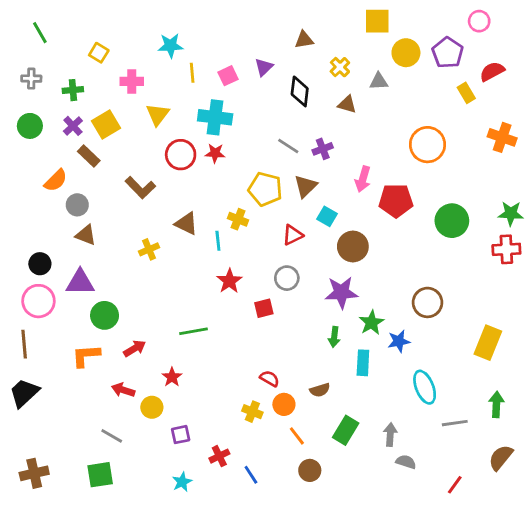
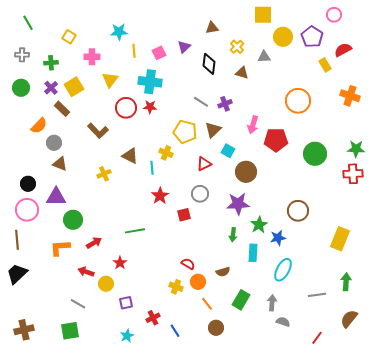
cyan ellipse: (425, 387) -> (283, 270), moved, turned 50

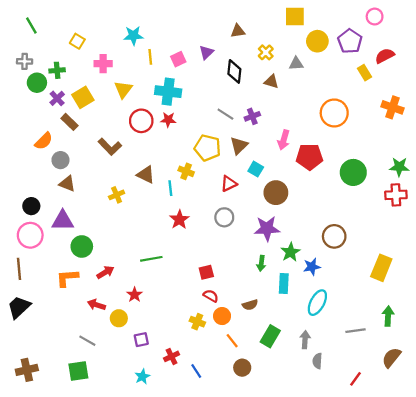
green circle: (21, 88) -> (37, 83), moved
red square: (184, 215) -> (206, 272), moved
gray semicircle: (283, 322) -> (317, 361), turned -104

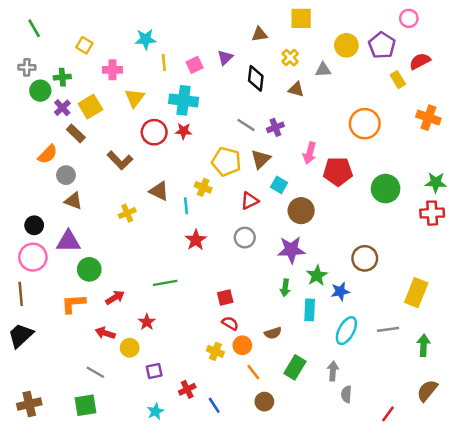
yellow square: (295, 17) -> (301, 18), moved
gray line: (356, 331) -> (388, 329), moved

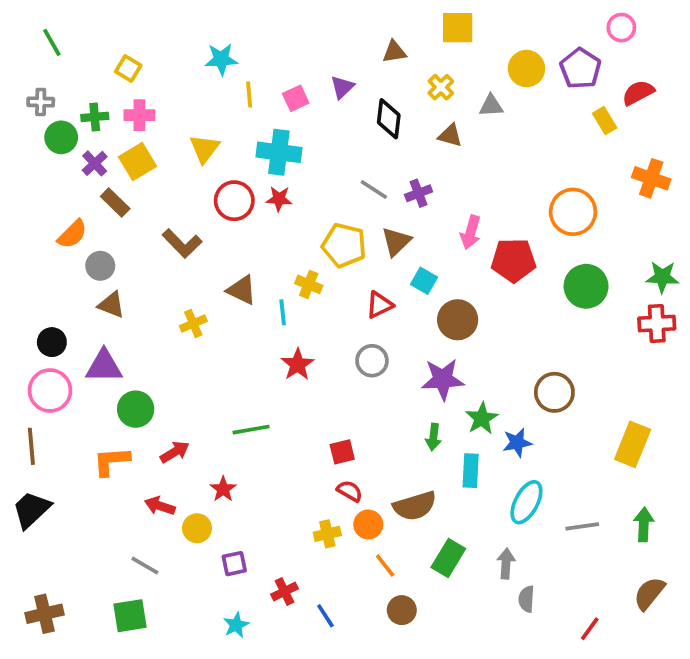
pink cross: (113, 70) -> (139, 115), moved
orange circle: (365, 124) -> (573, 212), moved
gray line: (388, 329) -> (582, 526), moved
brown semicircle: (273, 333) -> (415, 506), size x1.6
yellow cross: (215, 351) -> (327, 534), turned -35

